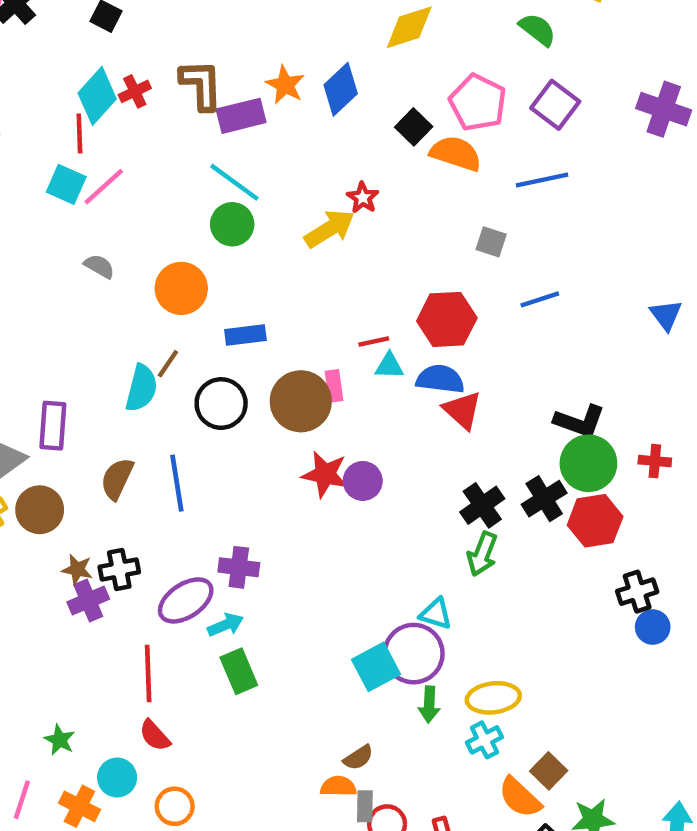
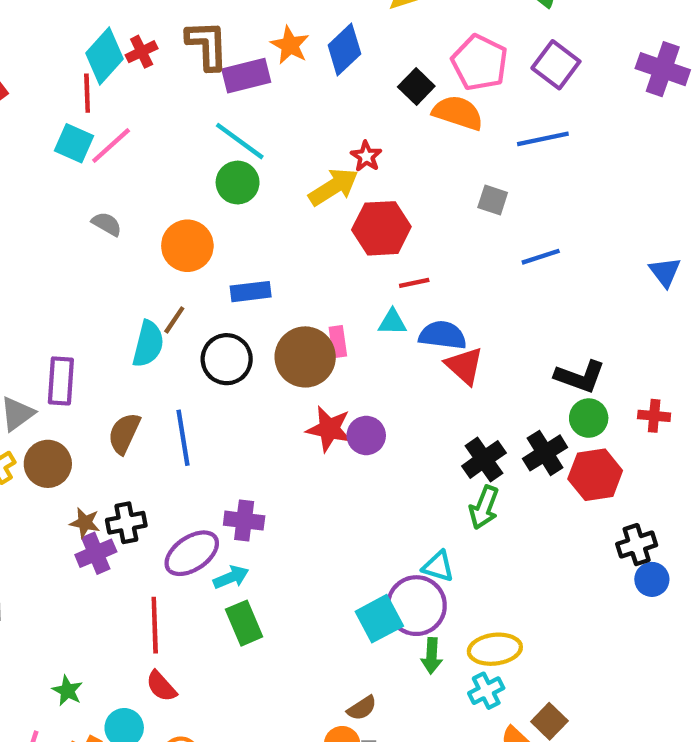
red hexagon: (447, 319) -> (381, 228), moved
red line: (374, 342) -> (414, 283), moved
green circle: (588, 463) -> (589, 418), size x0.7

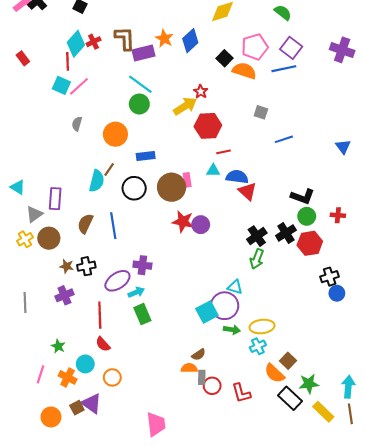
pink pentagon: (480, 63) -> (255, 47), turned 30
blue line: (543, 139) -> (284, 69), moved
gray semicircle: (107, 224) -> (77, 124), turned -104
purple cross: (96, 553) -> (64, 295), moved
green arrow: (432, 656) -> (232, 330), turned -84

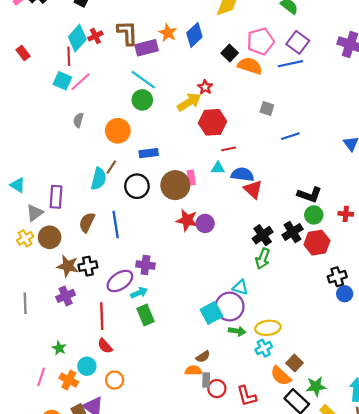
brown star: (67, 266) -> (68, 266), size x1.5

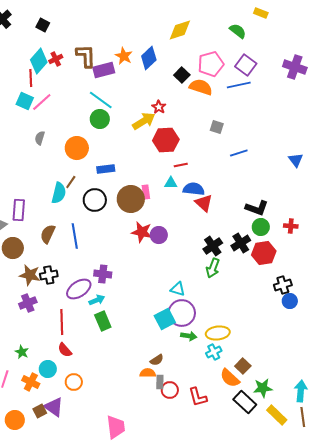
cyan triangle: (240, 287) -> (178, 289), moved

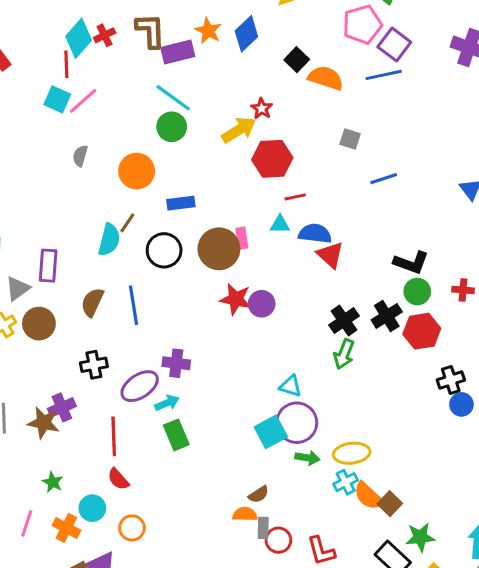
pink pentagon: (211, 64) -> (362, 25), moved
brown star: (30, 275) -> (44, 423), moved
orange semicircle: (230, 378) -> (368, 496), moved

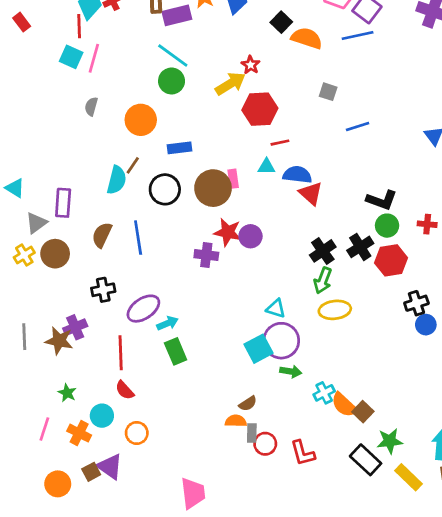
pink line: (83, 101) -> (94, 58), turned -32
purple cross: (176, 363) -> (206, 255), moved
yellow ellipse: (352, 453) -> (335, 310), moved

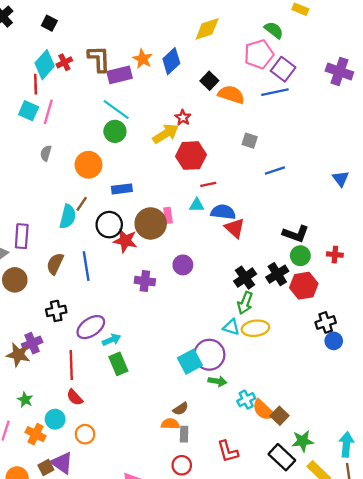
red star: (228, 232) -> (125, 241), moved
cyan triangle: (276, 309) -> (231, 327), moved
red circle: (265, 444) -> (182, 465), moved

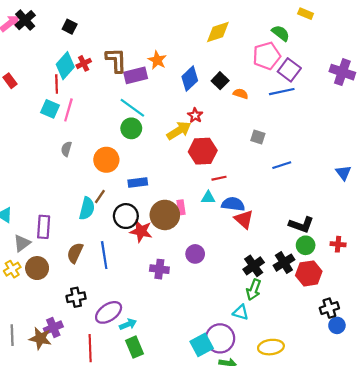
blue diamond: (171, 61) -> (190, 79), moved
orange semicircle: (231, 95) -> (241, 94), size x0.6
yellow ellipse: (255, 328) -> (271, 347), moved

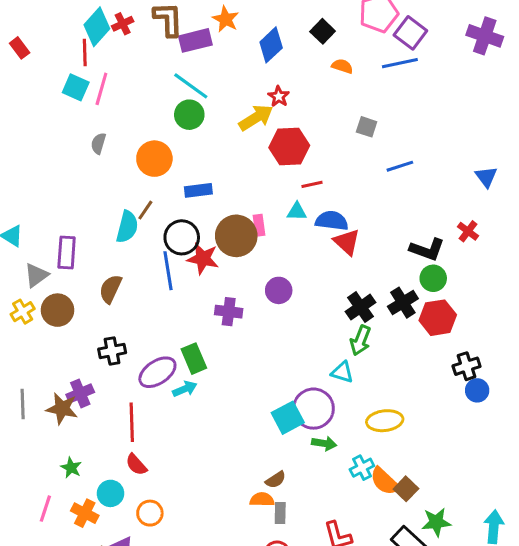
black square: (220, 81) -> (323, 31), moved
red cross: (338, 244) -> (468, 231), moved, turned 32
blue line: (104, 255) -> (168, 271), moved
green rectangle: (135, 347) -> (194, 359), moved

